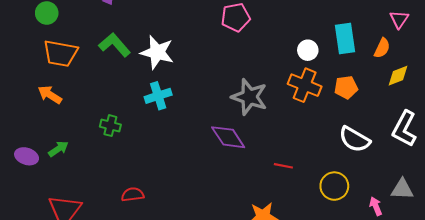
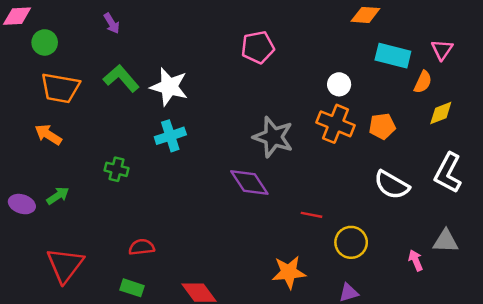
cyan rectangle: (345, 38) -> (393, 56), moved, turned -68
yellow circle: (334, 186) -> (351, 242), moved

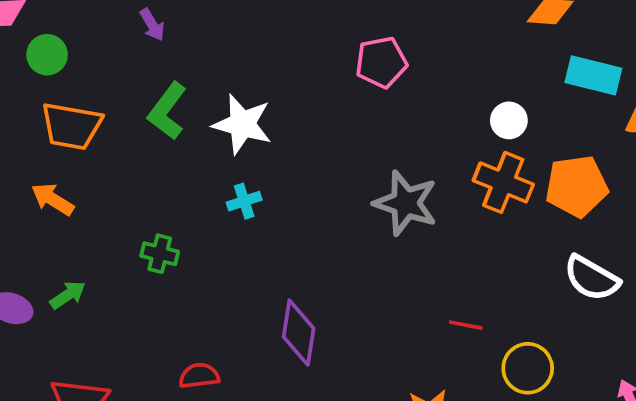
green L-shape: (121, 78) -> (167, 111), turned -102
orange pentagon: (382, 126) -> (576, 186), size x1.5
cyan cross: (170, 136) -> (244, 201), size x0.7
purple diamond: (249, 182) -> (299, 333), moved, turned 42

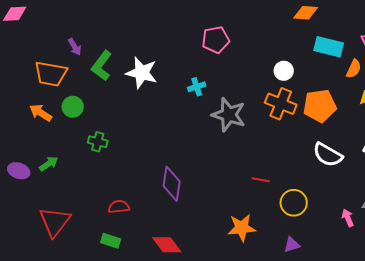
purple arrow: (152, 25) -> (75, 47), moved
green circle: (47, 55) -> (73, 107), moved
cyan cross: (244, 201) -> (197, 87), moved

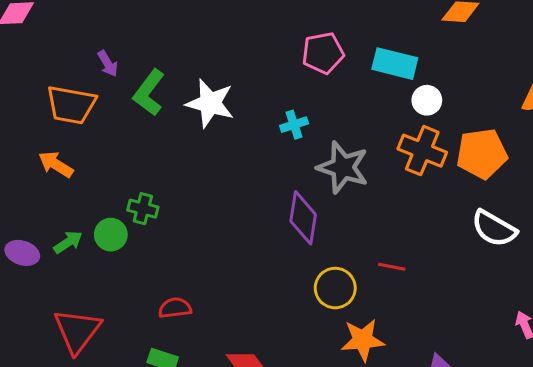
cyan rectangle: (329, 47) -> (395, 64), moved
green circle: (73, 107) -> (111, 235), moved
purple diamond: (172, 184) -> (303, 218), moved
yellow circle: (294, 203) -> (335, 288), moved

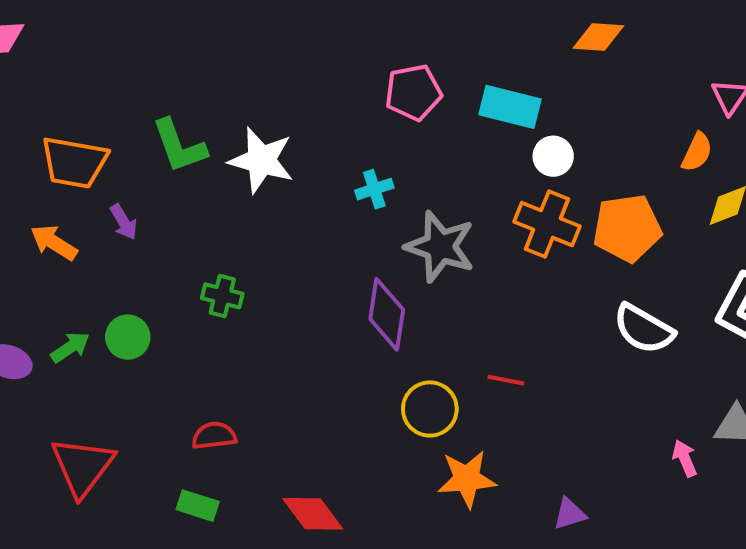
purple arrow: (108, 64) -> (124, 222), moved
green L-shape: (149, 93) -> (179, 146), turned -57
green cross: (143, 209) -> (222, 296), moved

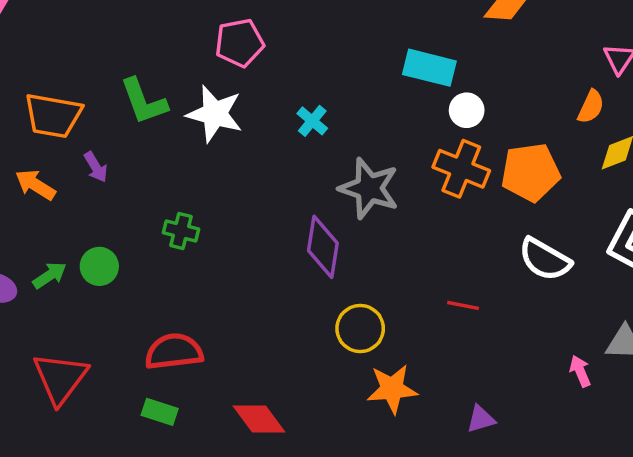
pink pentagon: (413, 92) -> (239, 43), moved
cyan cross: (374, 189) -> (312, 121), moved, turned -32
red line: (506, 380) -> (463, 305), moved
red semicircle: (214, 436) -> (174, 352), size x1.5

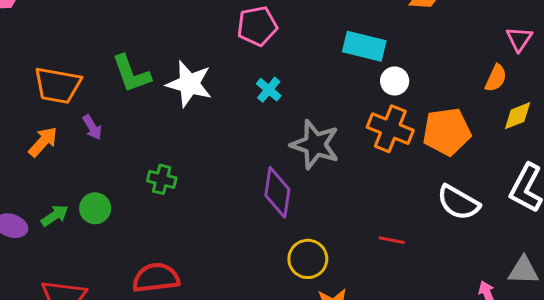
pink pentagon: (239, 43) -> (257, 26), moved
orange arrow: (35, 185) -> (43, 142), turned 100

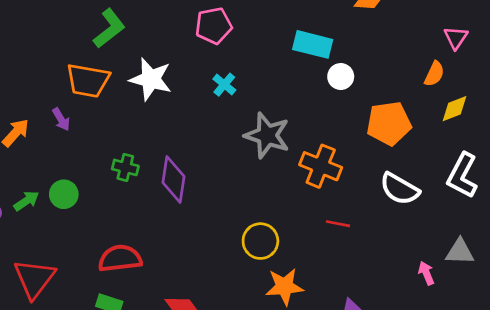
green L-shape: (131, 74) -> (109, 28), moved, turned -108
orange trapezoid: (58, 85) -> (88, 81), moved
orange cross: (390, 129) -> (321, 166), moved
purple diamond: (277, 192) -> (173, 180), moved

